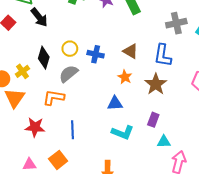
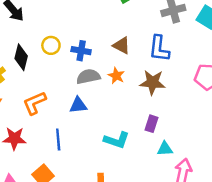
gray semicircle: (68, 74) -> (88, 77), moved, turned 30
brown star: (156, 84) -> (152, 82), turned -30
orange L-shape: (54, 97) -> (35, 103), turned -30
blue triangle: (115, 103) -> (78, 105), moved

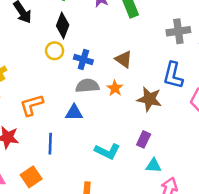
blue L-shape: (159, 49) -> (173, 75), moved
black diamond: (21, 57) -> (63, 25), moved

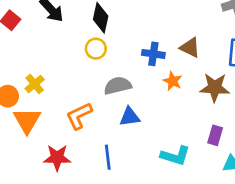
blue cross: (83, 59) -> (153, 54), moved
brown triangle: (124, 59) -> (190, 48), moved
gray semicircle: (87, 86) -> (118, 86), moved

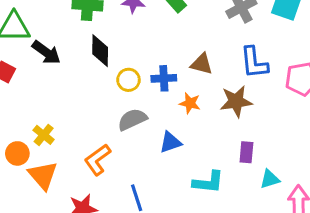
yellow circle: (96, 49) -> (128, 80), moved
blue triangle: (130, 117) -> (170, 142), moved

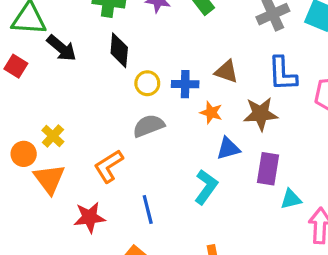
blue triangle: (170, 142) -> (228, 148), moved
purple rectangle: (246, 152) -> (268, 169), size x1.4
cyan L-shape: (208, 182) -> (206, 187), moved, turned -64

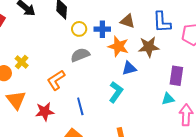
orange star: (211, 113) -> (118, 46), size x1.5
purple rectangle: (268, 169) -> (176, 76), moved
orange triangle: (49, 179) -> (16, 100), moved

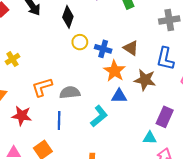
gray semicircle: (80, 55) -> (70, 92), moved

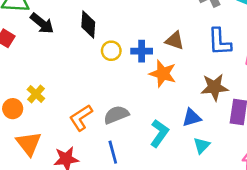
brown star: (145, 80) -> (214, 87), moved
blue triangle: (119, 96) -> (192, 118), moved
cyan triangle: (150, 138) -> (202, 145), moved, turned -32

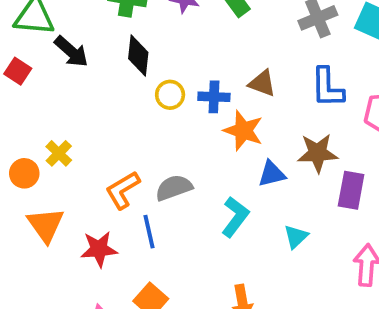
blue triangle: (192, 118) -> (272, 174), moved
blue line: (113, 152) -> (149, 232), moved

